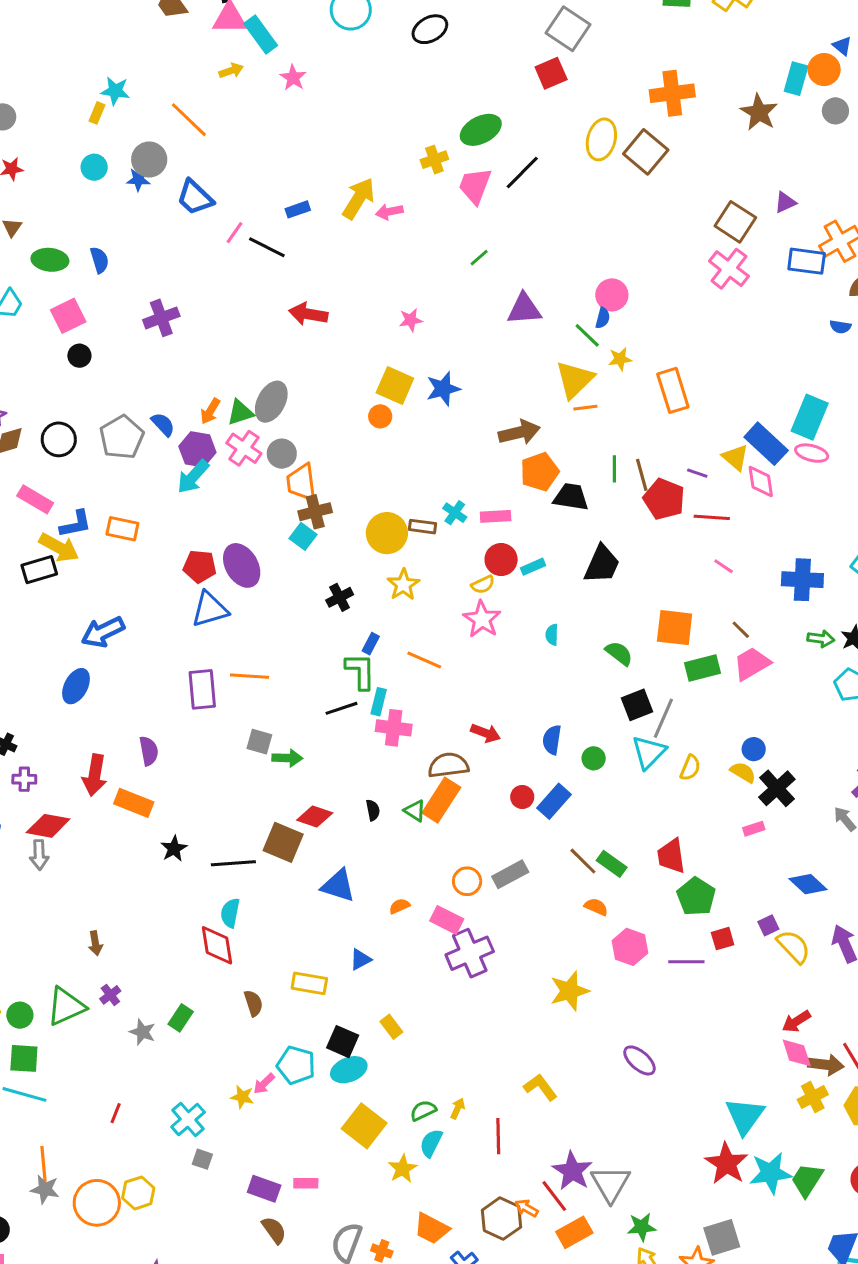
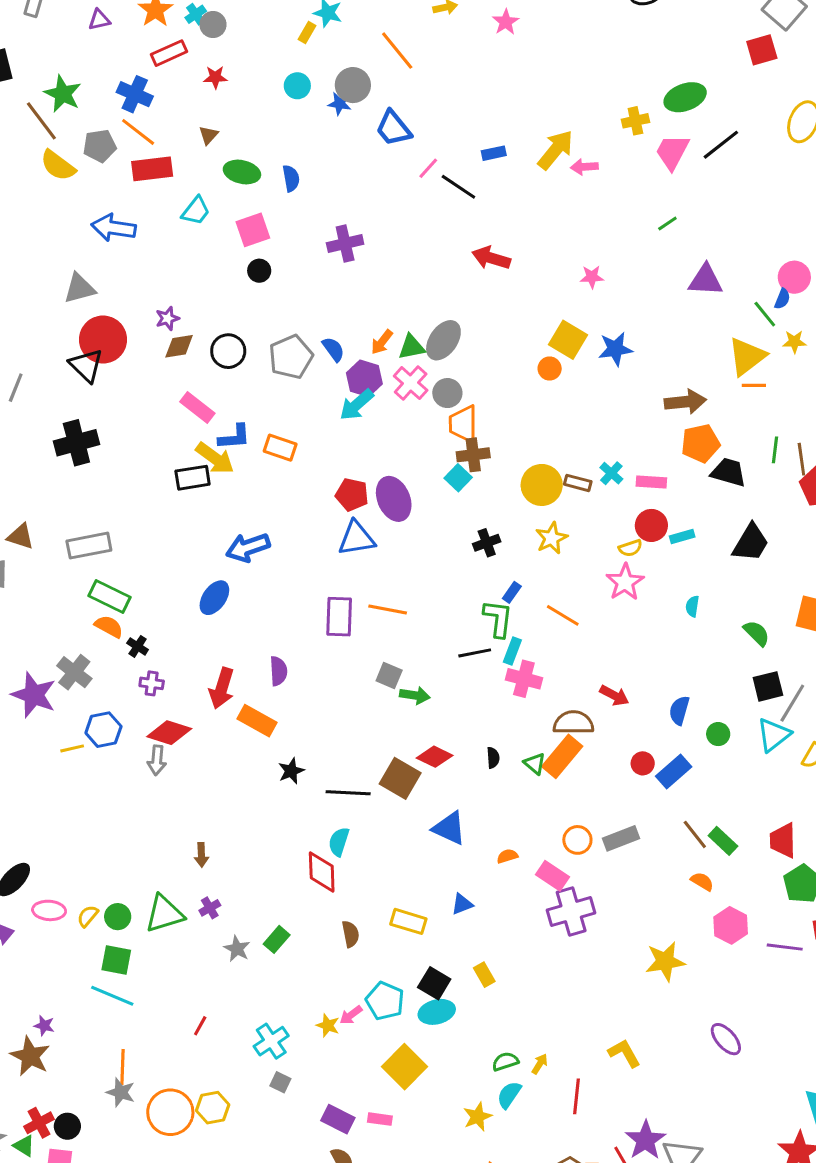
yellow square: (364, 1126) -> (404, 1067), moved

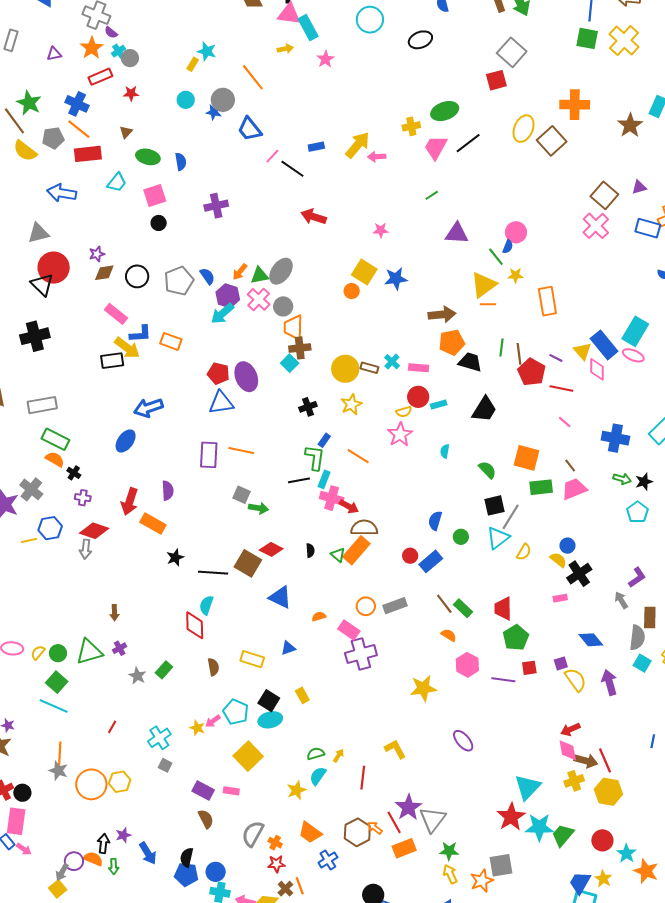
red arrow: (614, 695) -> (349, 507), moved
green square: (116, 960) -> (57, 682), turned 30

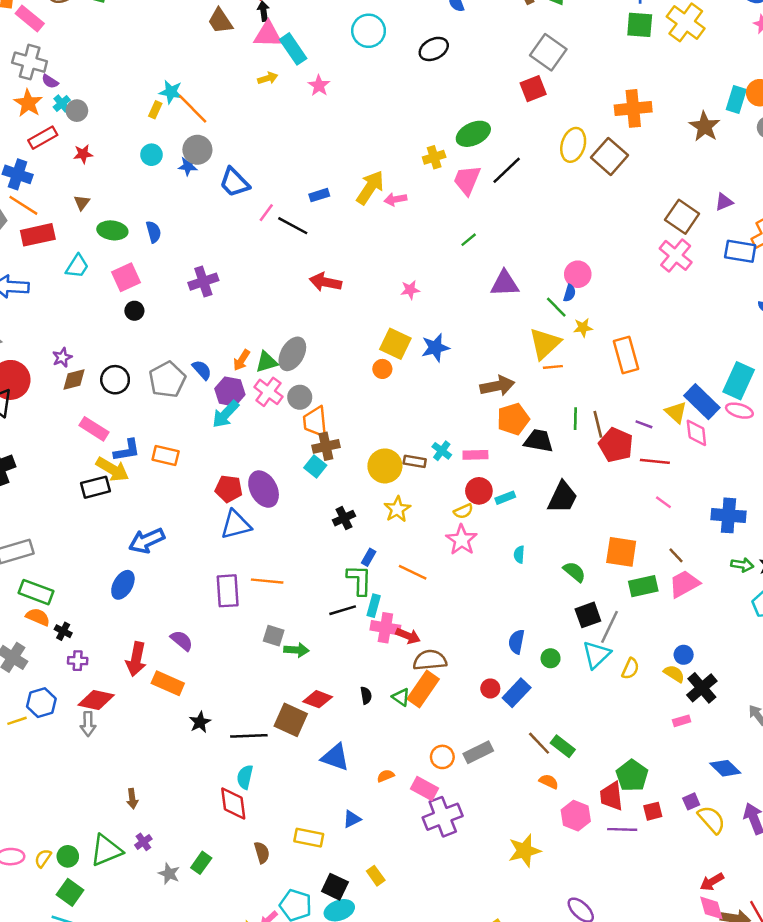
orange line: (253, 77) -> (193, 109), moved
purple semicircle: (168, 491) -> (182, 641), turned -42
red trapezoid: (503, 609) -> (611, 796), moved

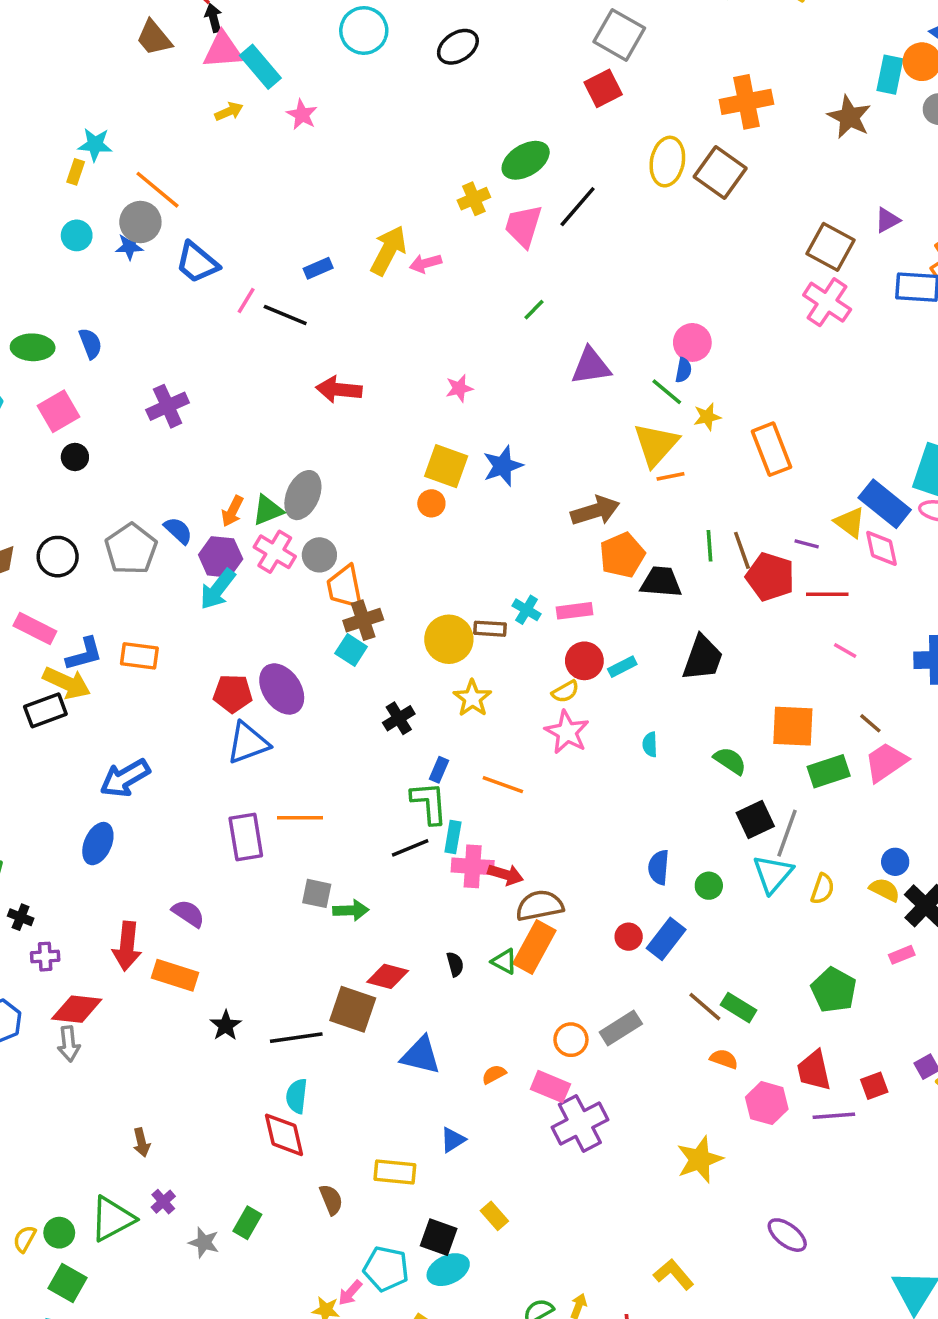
orange line: (193, 109) -> (158, 190), moved
green pentagon: (632, 776) -> (834, 990), moved

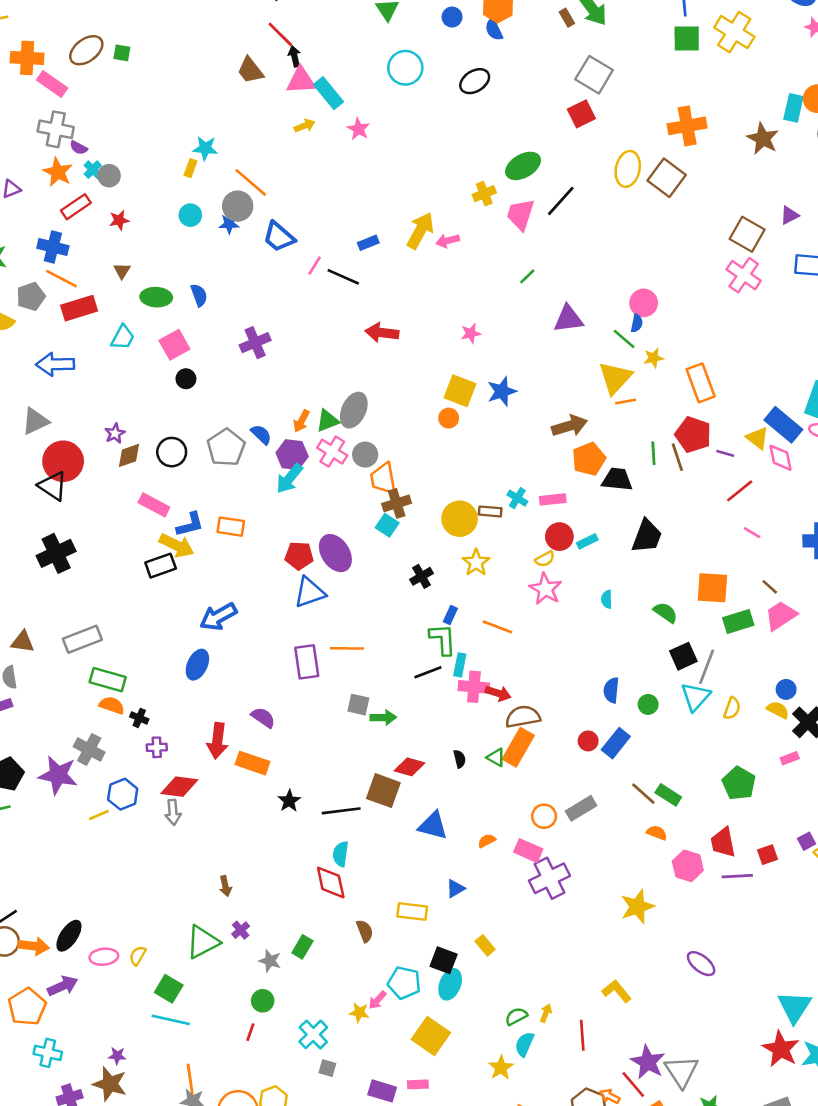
red pentagon: (770, 577) -> (693, 435), moved
red line: (827, 594) -> (740, 491), turned -40
green circle: (59, 1233) -> (263, 1001), moved
cyan ellipse: (448, 1270) -> (450, 984), turned -44

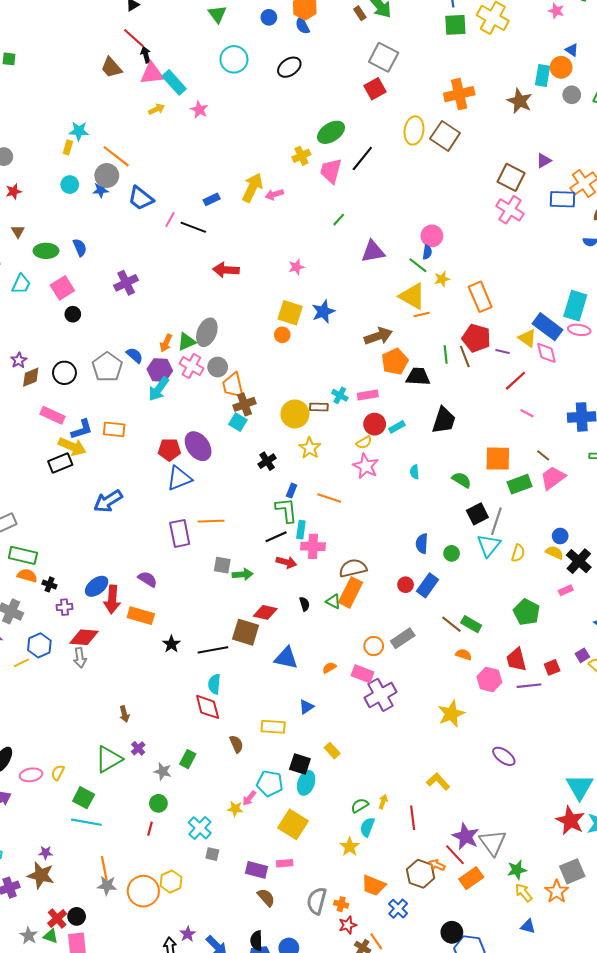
yellow triangle: (615, 378) -> (412, 296), turned -40
blue ellipse: (197, 665) -> (97, 586), moved, turned 30
red arrow: (498, 693) -> (286, 562), moved

